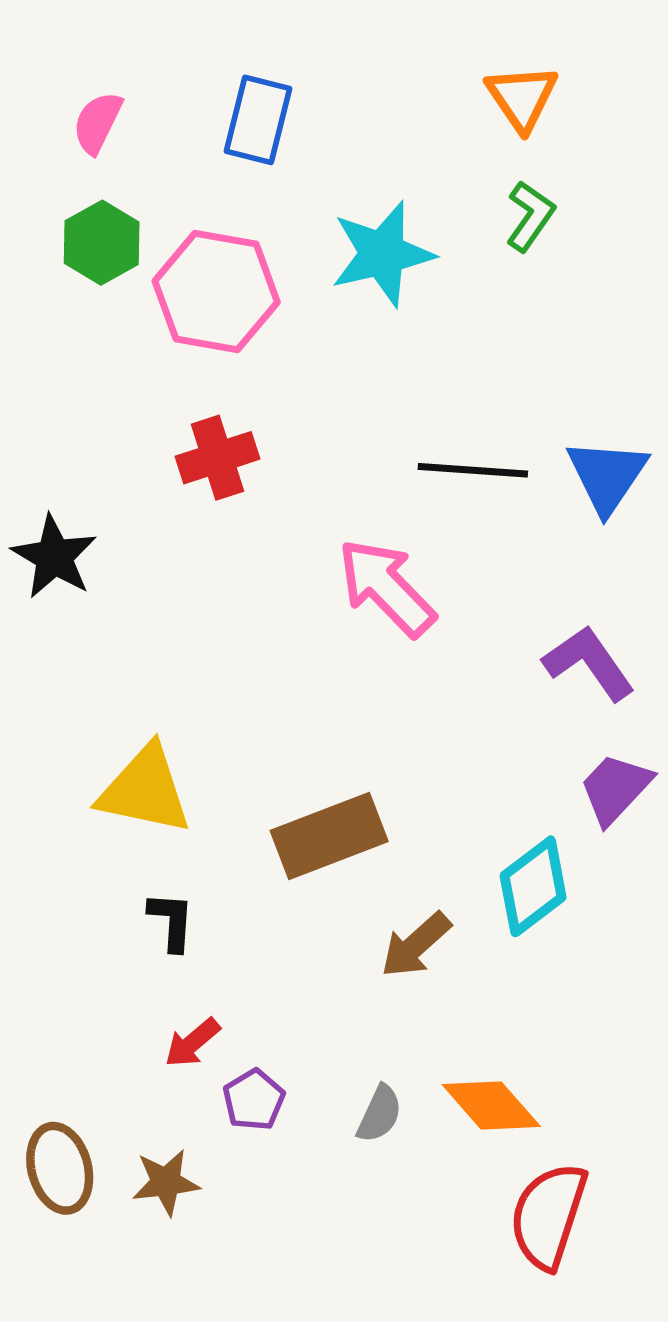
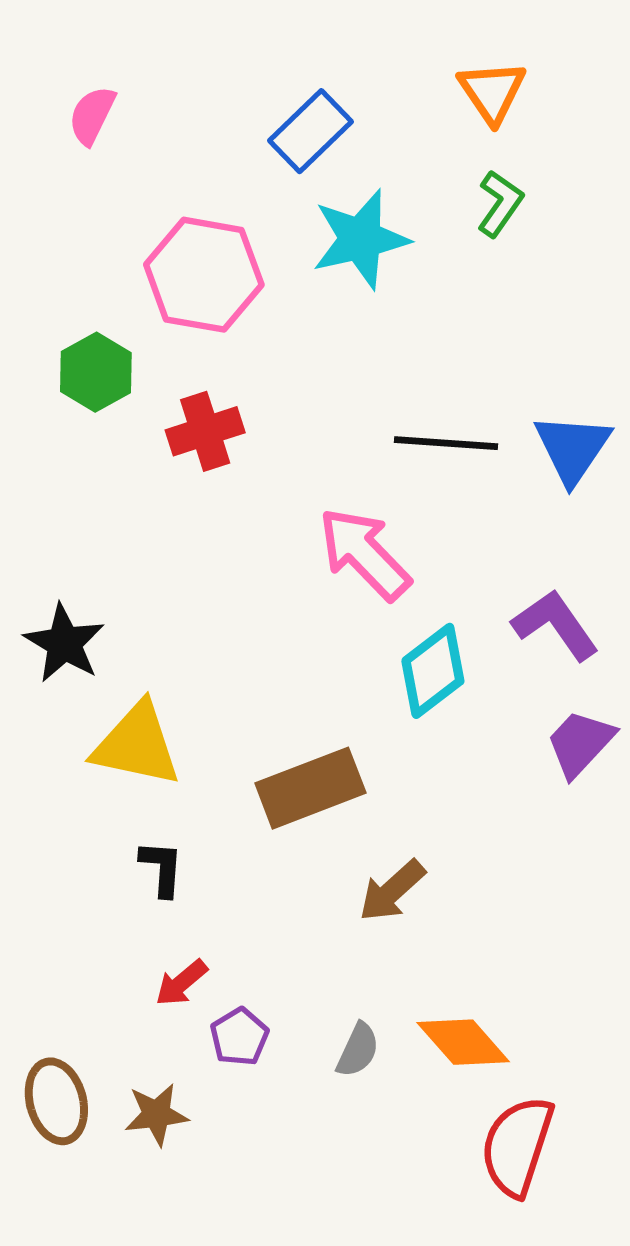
blue rectangle: (258, 120) -> (310, 131), moved, turned 32
green hexagon: (102, 243) -> (96, 372), moved
black star: (54, 557) -> (64, 643), moved
cyan diamond: (533, 886) -> (433, 671), moved

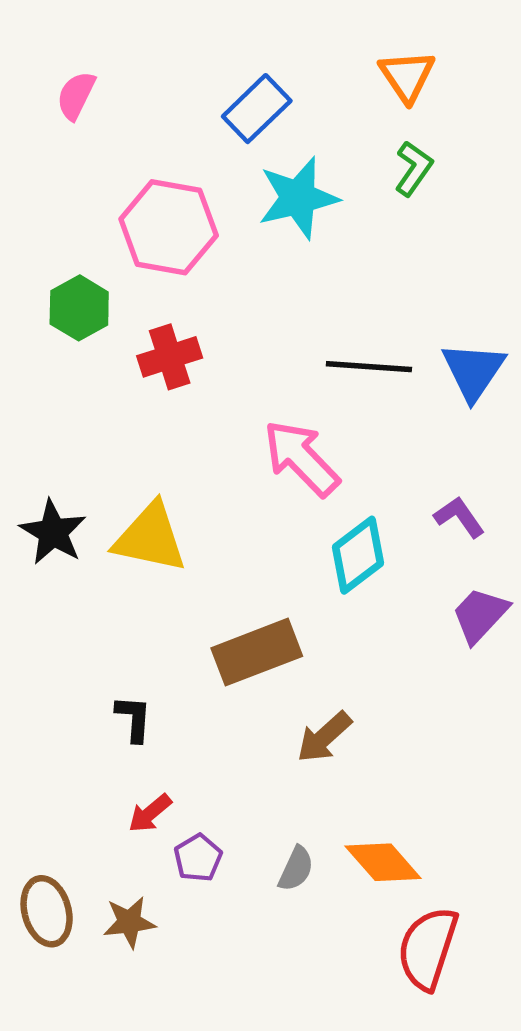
purple L-shape: (555, 625) -> (459, 517), size x0.7
yellow triangle: (137, 745) -> (150, 538), moved

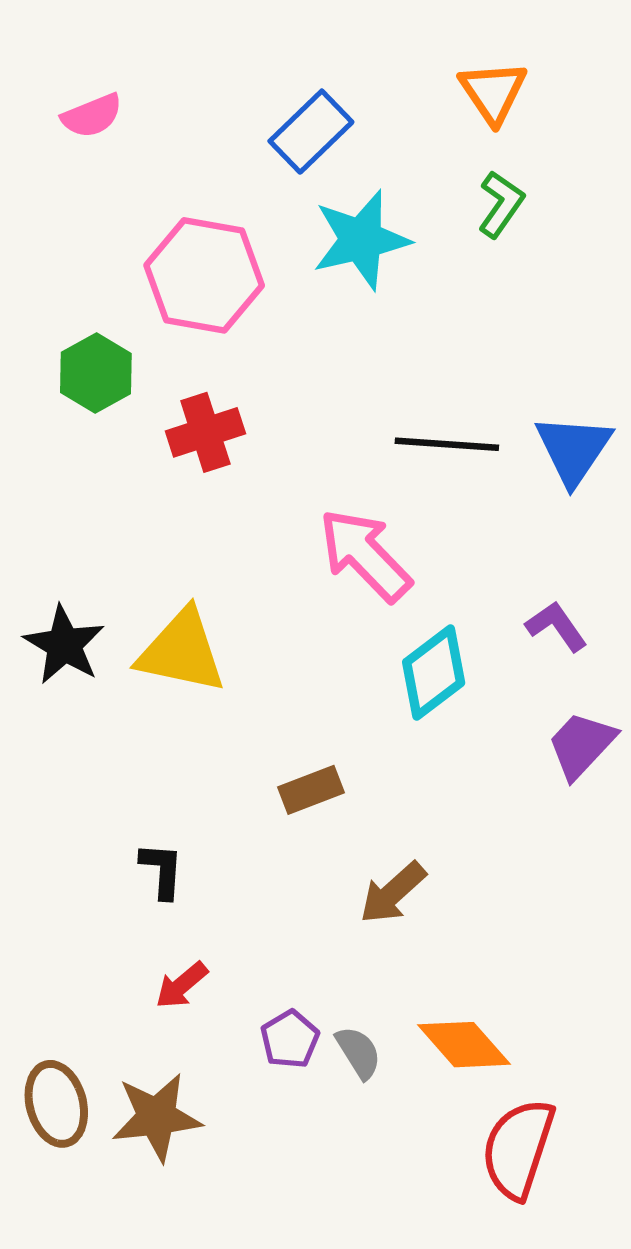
pink semicircle: (76, 96) -> (92, 116), turned -138
brown rectangle: (257, 652) -> (311, 790), size x0.6
purple pentagon: (198, 858) -> (290, 1039), moved
gray semicircle: (296, 869) -> (358, 1052), turned -57
brown star: (129, 922) -> (157, 1117), size x1.4

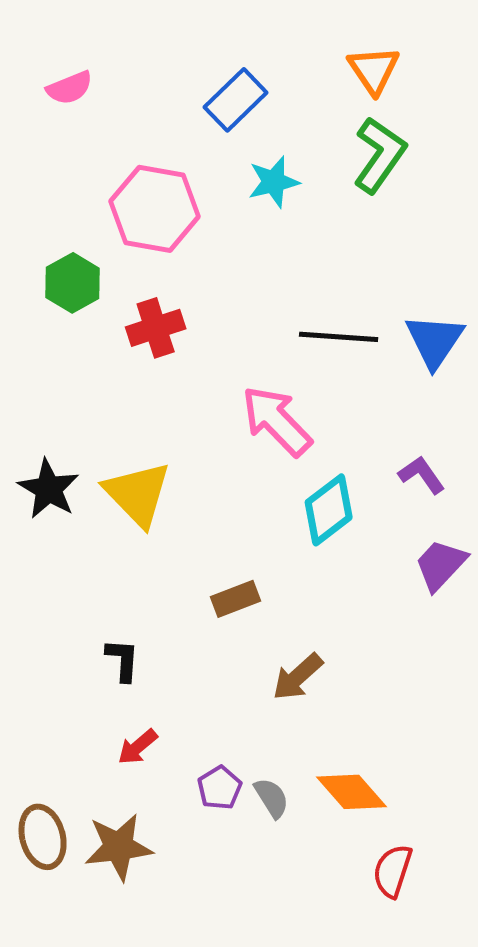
green L-shape: (501, 204) -> (380, 155), size x1.5
cyan star: (361, 240) -> (274, 182), size x0.7
yellow triangle: (182, 651) -> (138, 494), turned 34
red semicircle: (518, 1149) -> (393, 871), size x0.7

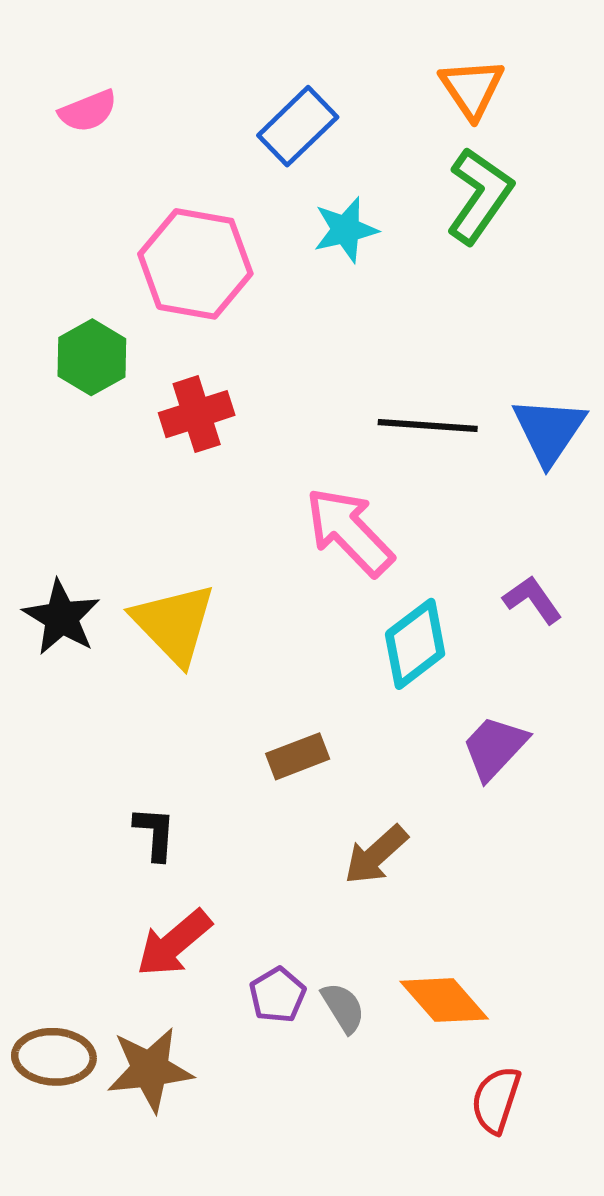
purple trapezoid: (441, 565) -> (495, 747), moved
red arrow: (138, 747) -> (174, 943), size x1.5
brown ellipse: (43, 837) -> (54, 1057), turned -72

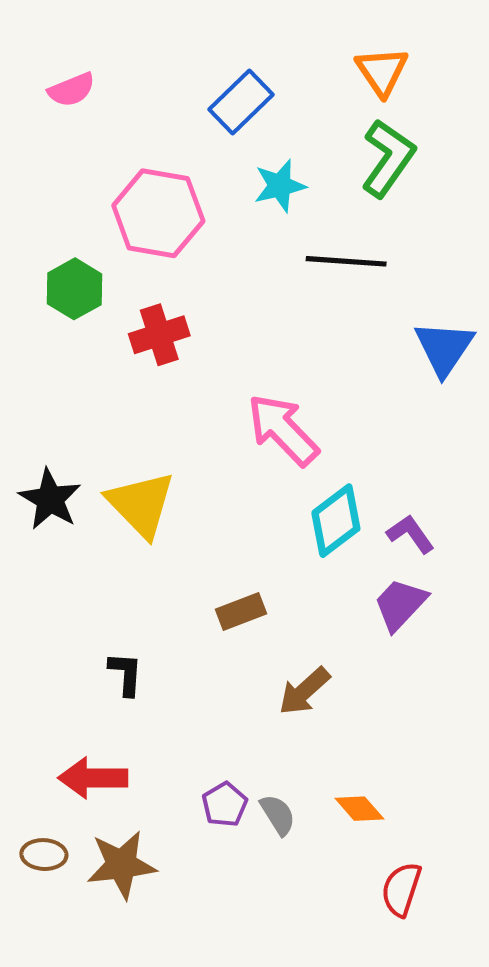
black line: (428, 425) -> (346, 261), moved
purple L-shape: (533, 600) -> (410, 534), moved
red arrow: (174, 943) -> (93, 778), moved, turned 40
orange diamond: (444, 1000) -> (359, 809), size x0.7
brown ellipse: (54, 1057) -> (44, 855), size x0.7

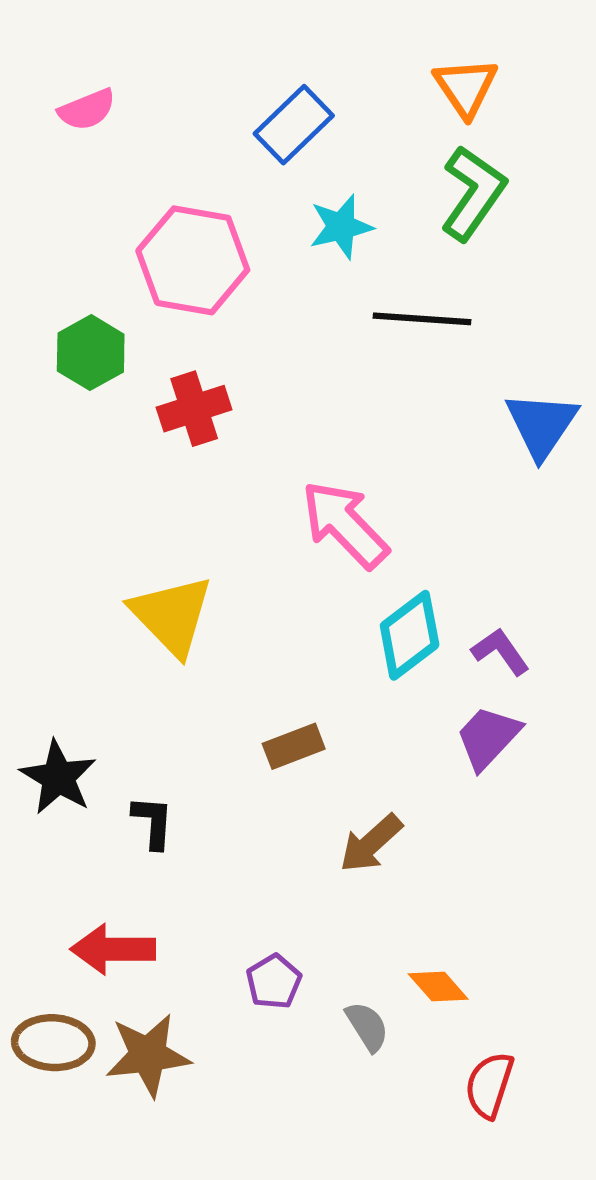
black star: (50, 499) -> (58, 777), moved
gray semicircle: (278, 815) -> (367, 1026), moved
brown ellipse: (44, 855) -> (53, 1043), size x1.4

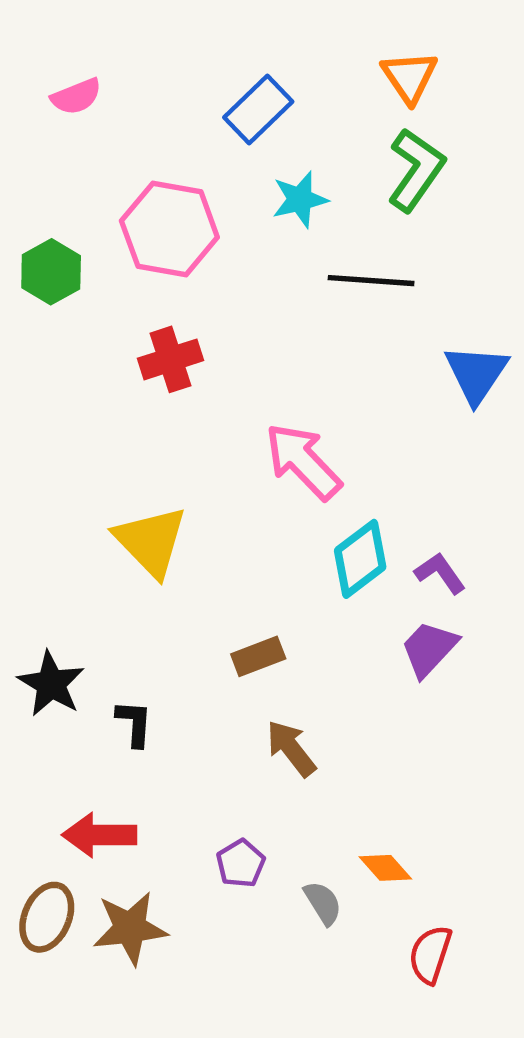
green hexagon: (91, 353) -> (51, 272), moved
brown arrow: (371, 843) -> (291, 748), moved, turned 94
brown ellipse: (53, 1043) -> (47, 917), turned -70

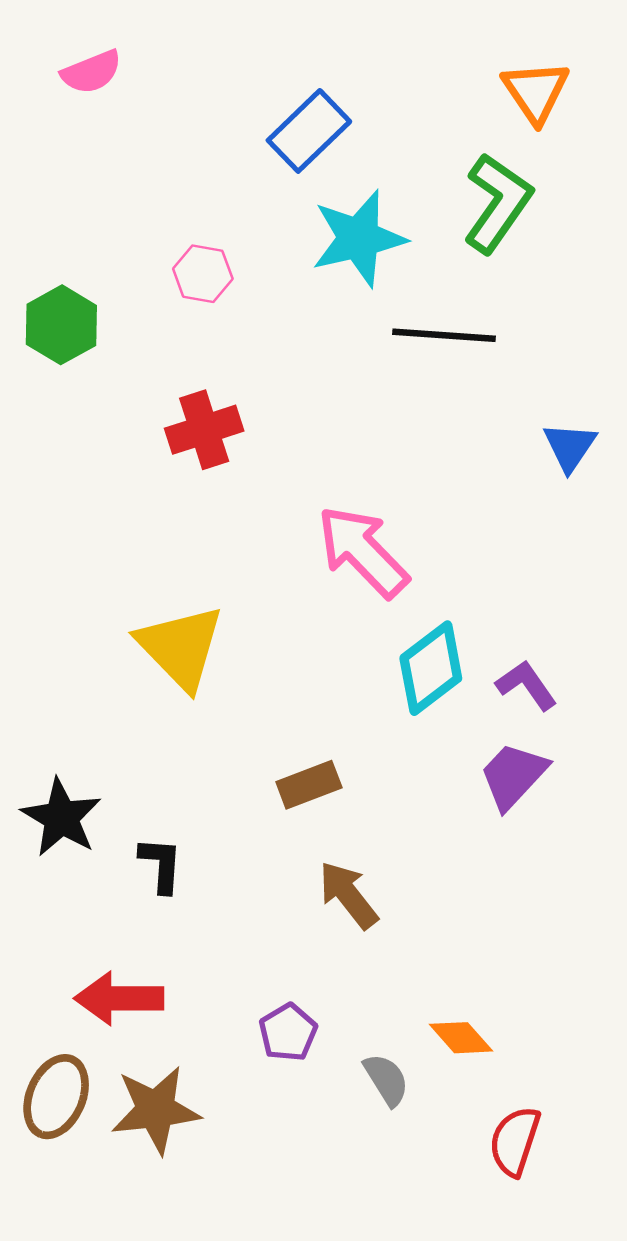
orange triangle: (409, 77) -> (536, 92), moved
pink semicircle: (76, 96) -> (91, 72), moved
cyan star: (300, 199) -> (359, 238), size x1.4
pink hexagon: (169, 229) -> (203, 274), size x0.5
blue triangle: (476, 374) -> (570, 447), size x0.7

